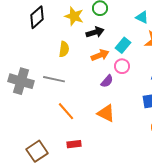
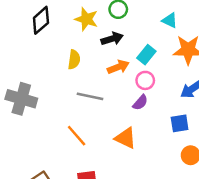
gray line: (54, 79) -> (90, 96), moved
purple semicircle: (107, 81) -> (140, 102), moved

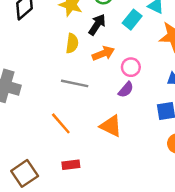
black arrow: (112, 39) -> (97, 25), turned -40
cyan rectangle: (146, 55) -> (132, 20), moved
yellow semicircle: (74, 60) -> (72, 43), moved

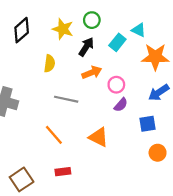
yellow semicircle: (72, 43) -> (49, 64), moved
purple semicircle: (126, 90) -> (121, 105), moved

